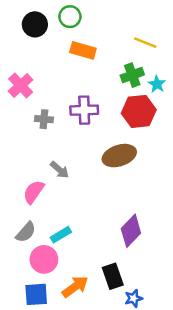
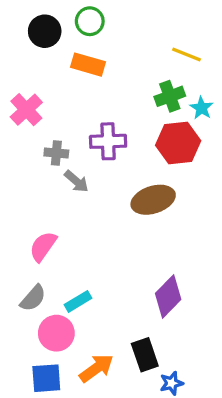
orange rectangle: (83, 50) -> (88, 65), moved
gray arrow: (60, 170) -> (76, 181), moved

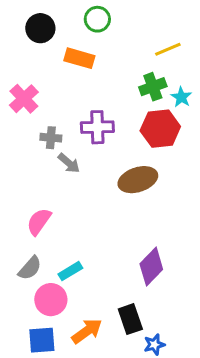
green circle: (90, 21) -> (97, 19), moved
yellow line: (186, 55) -> (168, 49), turned -45

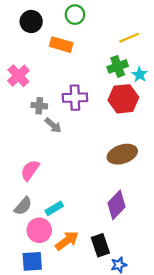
brown ellipse: (138, 180) -> (122, 154), moved
orange arrow: (87, 331) -> (67, 241), moved

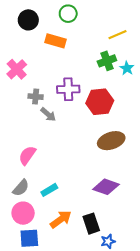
red hexagon: (123, 99) -> (100, 102), moved
purple diamond: (116, 205) -> (106, 187), turned 65
pink circle: (39, 230) -> (23, 213), moved

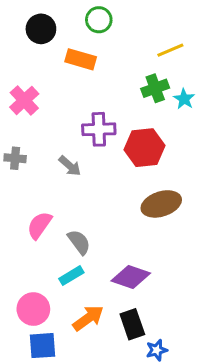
gray cross: (36, 97) -> (15, 158), moved
purple diamond: (106, 187) -> (131, 277), moved
gray semicircle: (21, 188) -> (79, 242), moved, turned -78

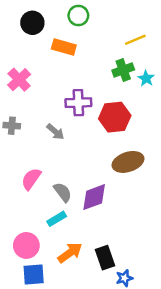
purple diamond: (131, 277) -> (94, 197), moved, turned -40

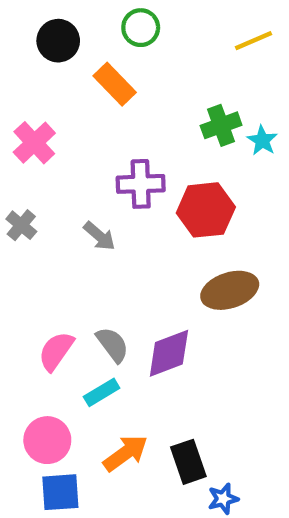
yellow line: (135, 40) -> (254, 41), moved
orange rectangle: (64, 47) -> (115, 84), turned 30
gray cross: (12, 126) -> (21, 225), turned 35
pink semicircle: (31, 179) -> (56, 351), moved

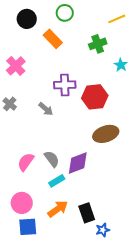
green cross: (221, 125) -> (98, 44), moved
cyan rectangle: (102, 392) -> (57, 181), moved

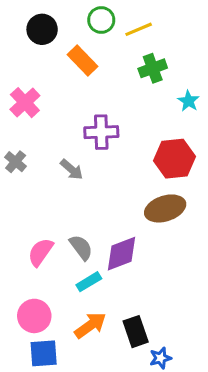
yellow line: (117, 19) -> (139, 29), moved
red hexagon: (95, 97) -> (174, 159), moved

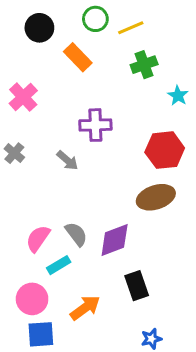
cyan rectangle: (89, 282) -> (59, 265), moved
black rectangle: (136, 332) -> (137, 286), moved

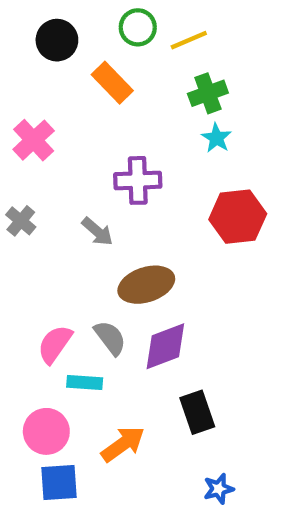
cyan star: (178, 96) -> (216, 138), moved
brown ellipse: (156, 197) -> (146, 285), moved
cyan rectangle: (59, 265) -> (85, 382), turned 35

